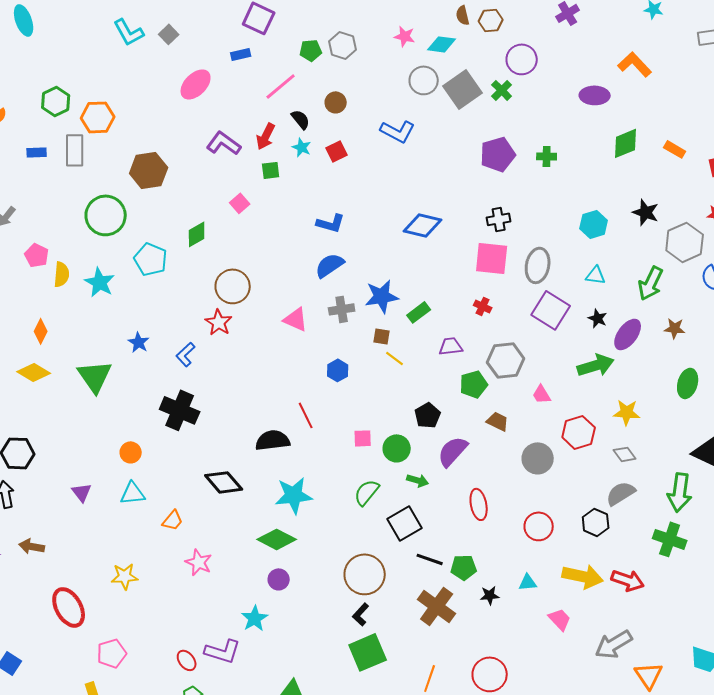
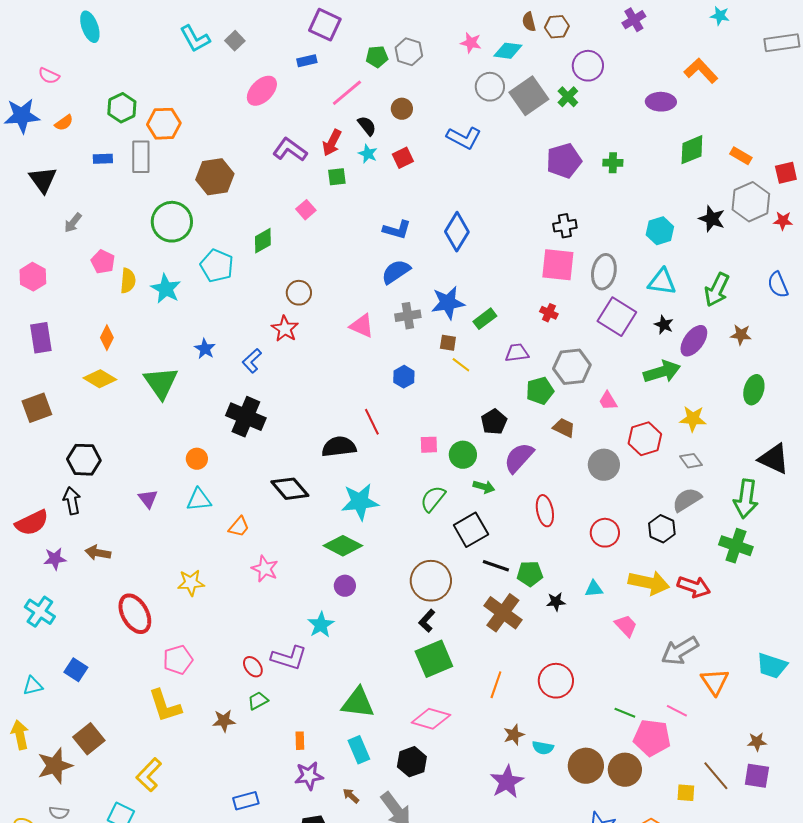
blue diamond: (423, 225) -> (457, 232), moved, turned -72
gray hexagon: (685, 242) -> (751, 202), moved
cyan triangle: (596, 275) -> (662, 282), size x1.4
brown circle: (233, 286) -> (299, 293), size x0.7

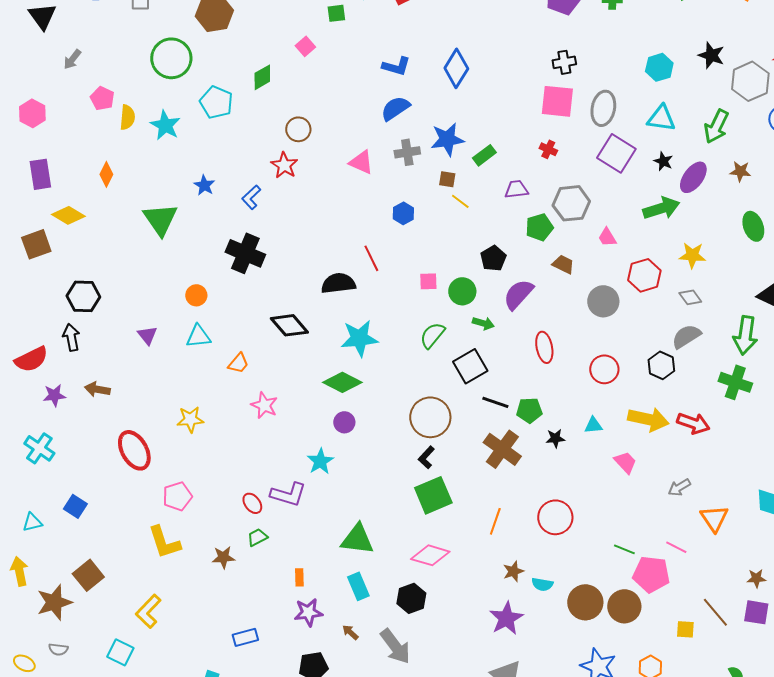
gray hexagon: (751, 202) -> (750, 81), moved
yellow diamond: (100, 379) -> (68, 215), moved
green ellipse: (754, 390) -> (753, 226), turned -36
gray arrow: (680, 651) -> (679, 487), size x0.6

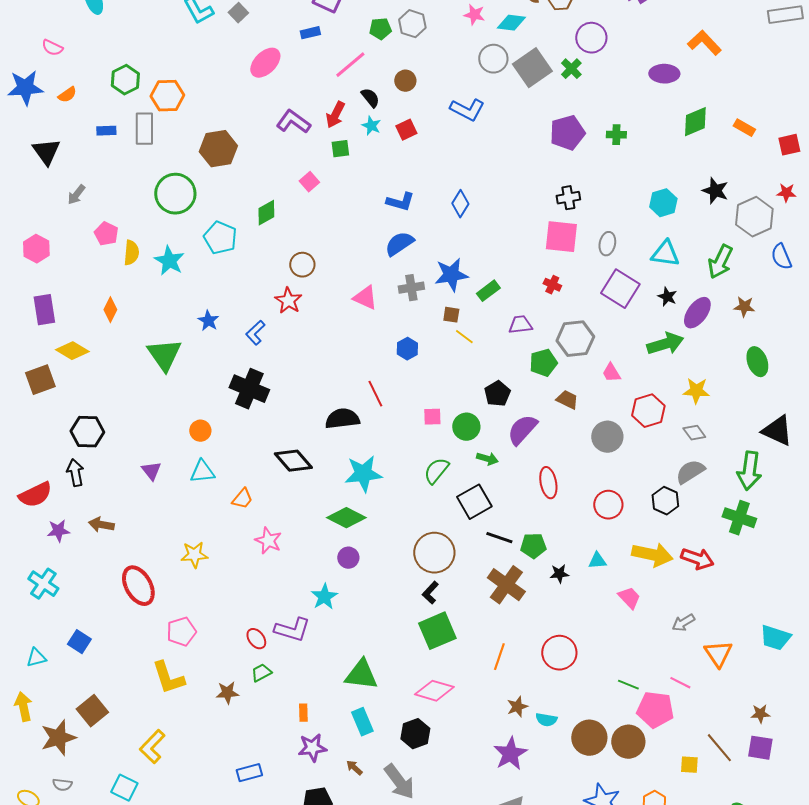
blue diamond: (456, 68) -> (460, 204), size x0.7
gray ellipse: (603, 108) -> (607, 244), size x0.7

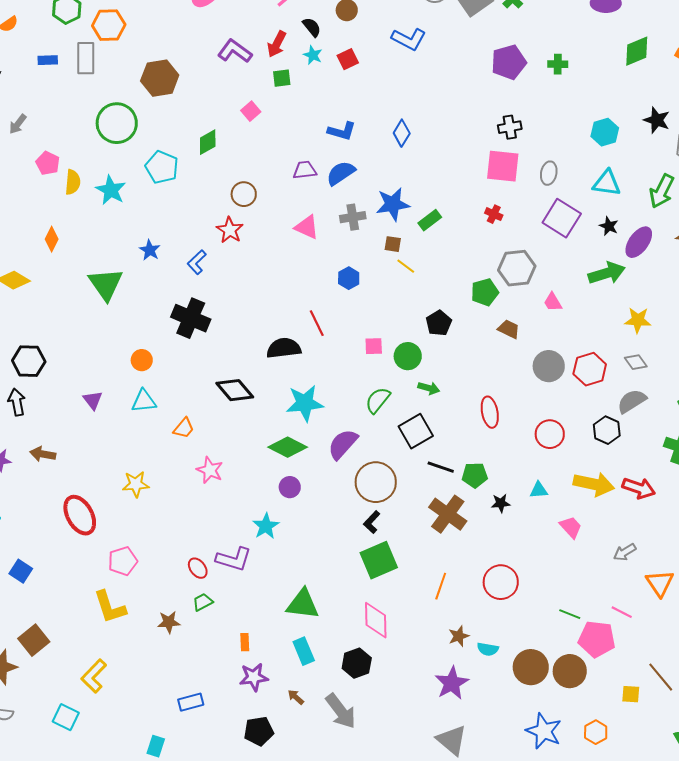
purple trapezoid: (520, 325) -> (305, 170), moved
red hexagon: (648, 411) -> (590, 369), moved
purple semicircle: (522, 430) -> (343, 444), moved
pink diamond: (434, 691) -> (376, 620), turned 72

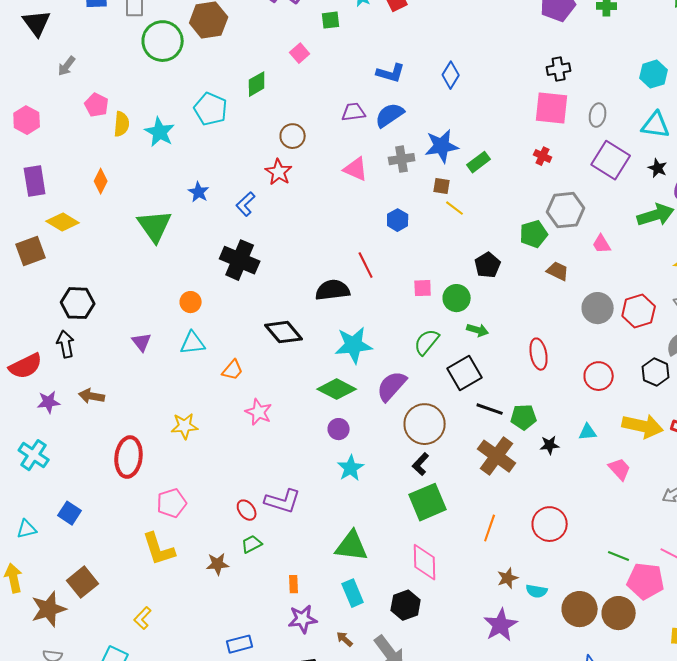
green circle: (117, 123) -> (163, 41), moved
red ellipse: (80, 515) -> (129, 457), turned 36
cyan star: (266, 526) -> (351, 468), moved
yellow L-shape: (94, 676) -> (143, 618), size x0.7

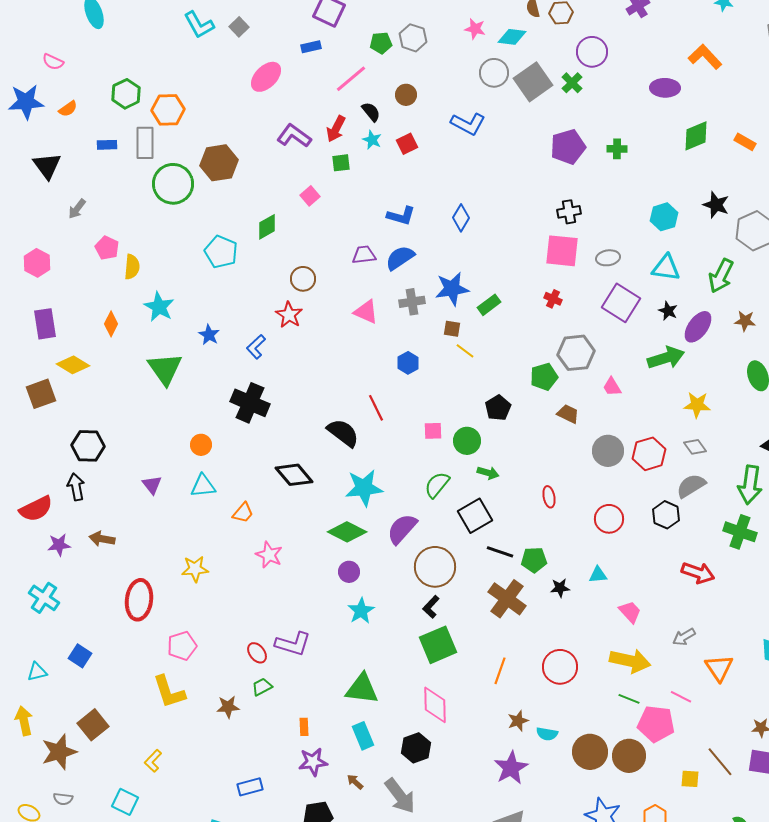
gray ellipse: (598, 115) -> (608, 258), turned 70
cyan star: (160, 132) -> (159, 307), moved
black semicircle: (333, 290) -> (343, 433), turned 44
red ellipse: (539, 354) -> (549, 497), size x0.7
yellow arrow: (643, 426) -> (630, 661), moved

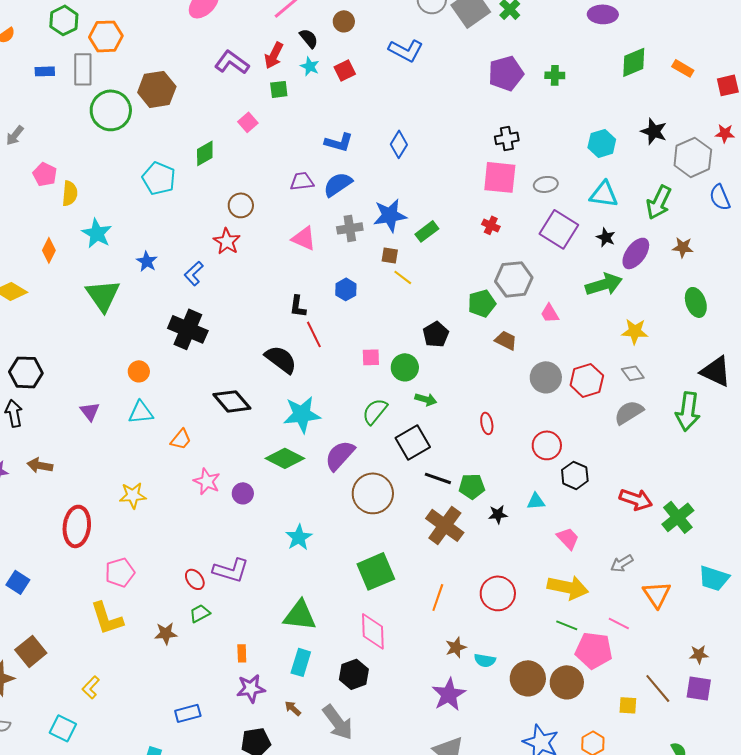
black hexagon: (666, 515) -> (575, 475), moved
green cross: (740, 532) -> (678, 517), moved, turned 32
purple circle: (349, 572) -> (243, 493), moved
black L-shape: (431, 607) -> (298, 306), moved, turned -35
cyan rectangle: (363, 736) -> (301, 662), turned 40

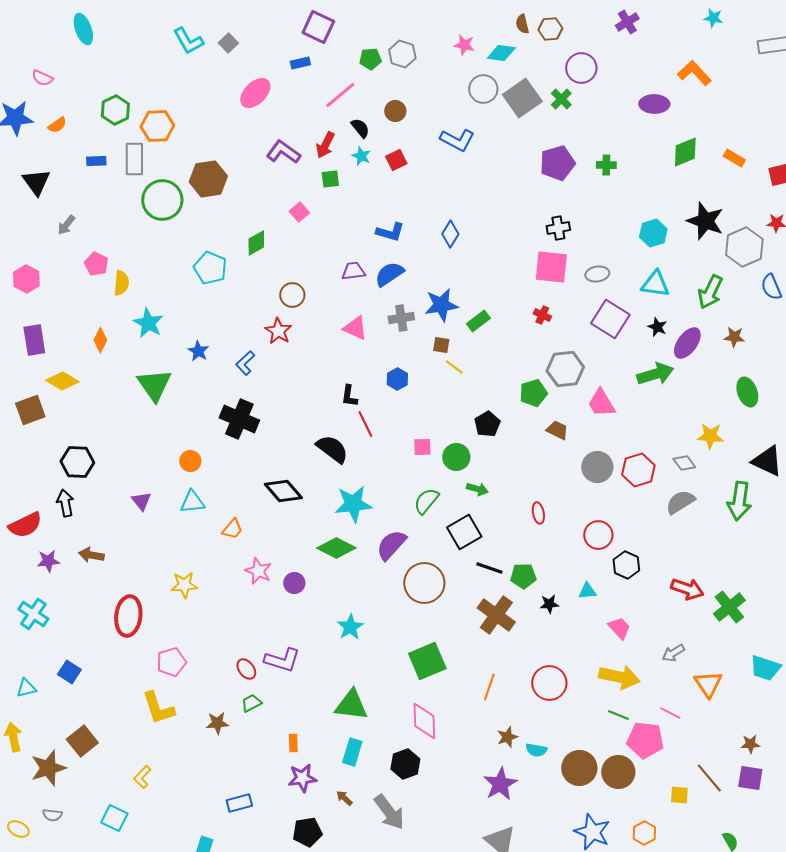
black star: (654, 131) -> (705, 221), size x1.4
pink trapezoid: (550, 313) -> (601, 403), size x1.5
yellow star: (635, 331) -> (710, 436), moved

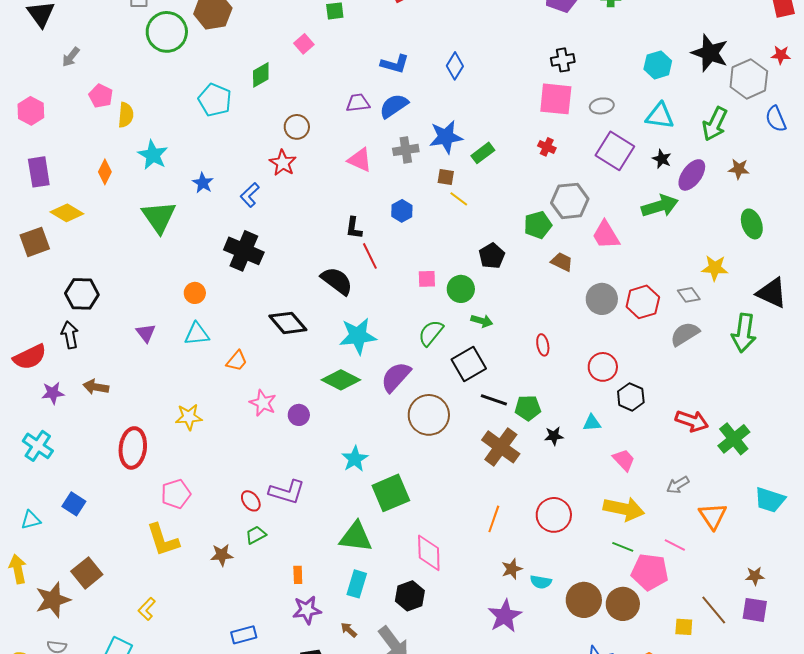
green square: (427, 661) -> (391, 493), moved

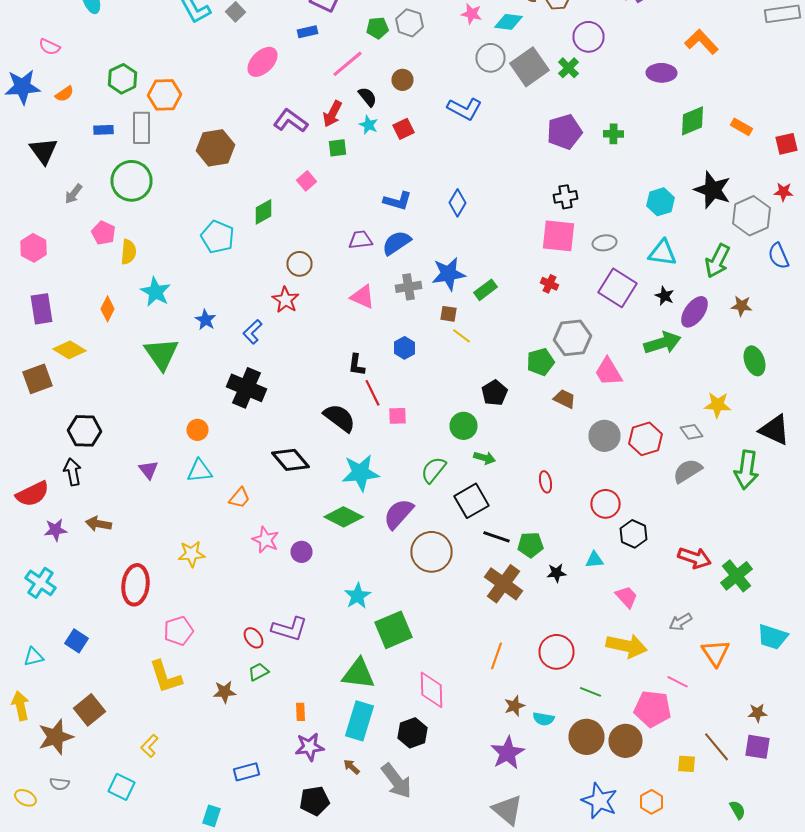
green circle: (167, 32) -> (132, 181), moved
pink square: (427, 279) -> (398, 416), moved
green line: (623, 547) -> (590, 692), moved
cyan rectangle: (357, 584) -> (360, 721), size x1.4

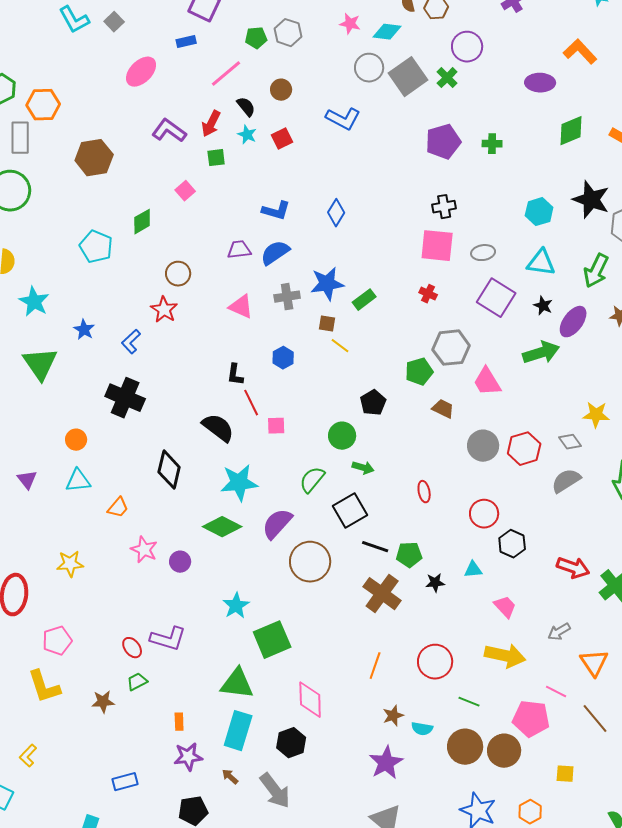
black diamond: (290, 460) -> (169, 470), turned 54
brown line: (716, 747) -> (595, 719), moved

